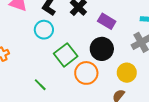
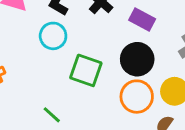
green square: (66, 55) -> (86, 70), turned -30
orange circle: (86, 73) -> (137, 97), moved

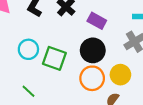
cyan circle: (53, 36) -> (28, 49), moved

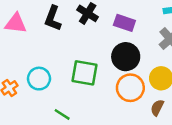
cyan circle: (28, 49) -> (39, 79), moved

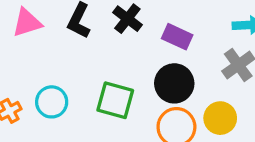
pink triangle: (16, 23) -> (27, 23), turned -30

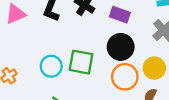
cyan circle: (52, 102) -> (51, 66), moved

